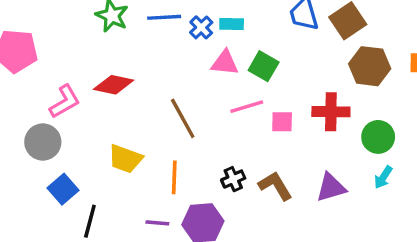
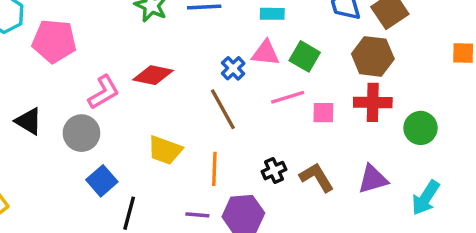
blue cross: (201, 27) -> (233, 68), moved
brown hexagon: (370, 66) -> (373, 56), moved
cyan arrow: (383, 177) -> (426, 198), moved, size x1.5

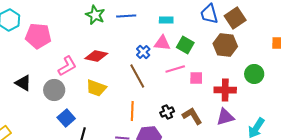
red cross: (373, 102) -> (225, 90), moved
green circle: (421, 128) -> (254, 74), moved
yellow trapezoid: (165, 150) -> (96, 88), moved

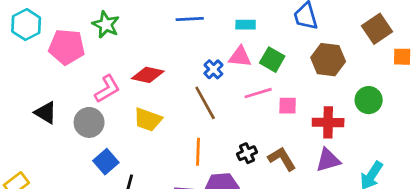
green star: (95, 15) -> (106, 25), moved
brown square: (235, 18) -> (377, 29), moved

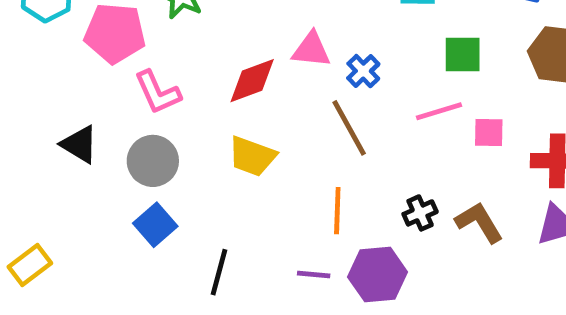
pink triangle: (240, 57) -> (311, 50), moved
green square: (272, 60) -> (463, 54), turned -30
red diamond: (148, 75) -> (252, 81), turned -32
pink L-shape: (107, 89) -> (158, 92), moved, turned 96
blue square: (106, 162) -> (155, 225), moved

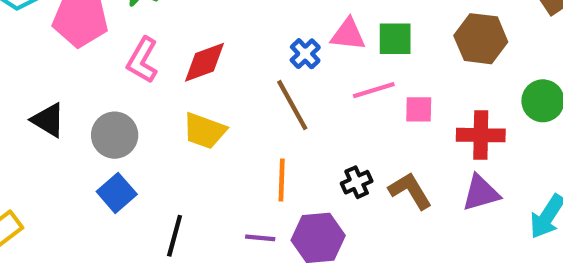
pink triangle: (311, 50) -> (348, 34), moved
pink L-shape: (158, 92) -> (142, 60), moved, turned 54

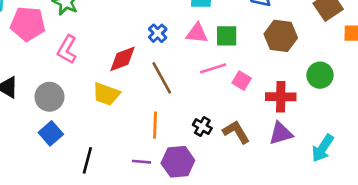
blue cross: (305, 54) -> (158, 33), moved
red diamond: (205, 62) -> (122, 59), moved
pink square: (419, 109) -> (242, 81), turned 30
black cross: (357, 182) -> (202, 127), turned -36

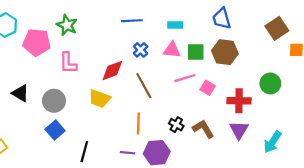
brown hexagon: (281, 36) -> (225, 52), moved
pink L-shape: (67, 49) -> (68, 63), turned -30
purple triangle: (281, 133) -> (239, 130), turned -42

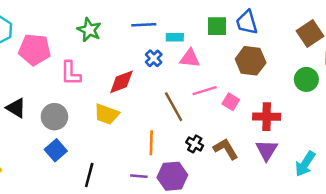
green star: (67, 25) -> (89, 30), moved
cyan rectangle: (175, 25) -> (175, 37), moved
green square: (196, 52) -> (217, 26), moved
green circle: (270, 83) -> (306, 79), moved
brown line: (144, 86) -> (174, 107), moved

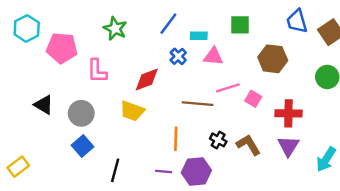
blue trapezoid: (247, 22) -> (297, 21), moved
blue line: (144, 25) -> (168, 24), turned -50
brown line: (174, 107) -> (198, 104), turned -56

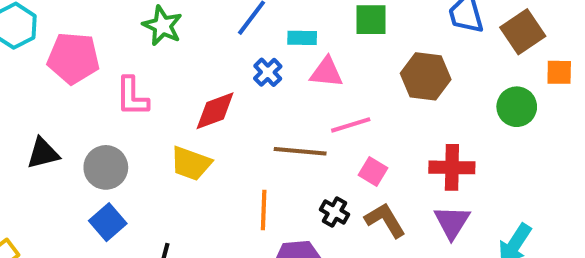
pink square: (253, 99) -> (373, 171), moved
black triangle: (44, 105) -> (43, 153), turned -45

